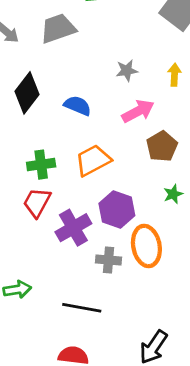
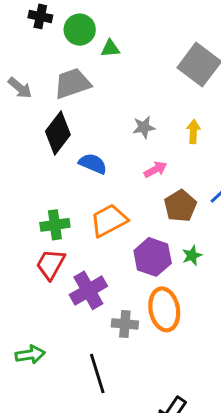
black diamond: (27, 93) -> (58, 133), moved
pink arrow: (138, 111) -> (155, 169), size x0.7
purple hexagon: (117, 209) -> (153, 257), moved
black line: (82, 308) -> (97, 374), turned 63

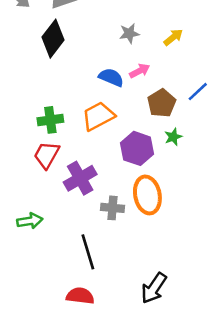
yellow arrow: (193, 132) -> (173, 37), turned 48
blue semicircle: (93, 164) -> (111, 77), moved
green star: (192, 255) -> (173, 137), moved
green arrow: (30, 355) -> (30, 221), moved

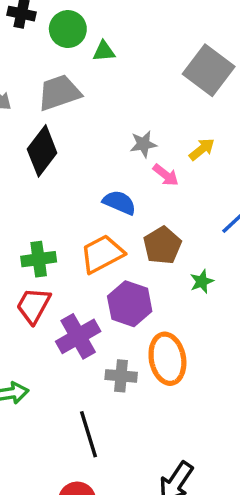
pink arrow: (140, 71) -> (166, 175), moved, turned 66
brown pentagon: (162, 103) -> (162, 245), moved
purple hexagon: (137, 148) -> (130, 304), moved

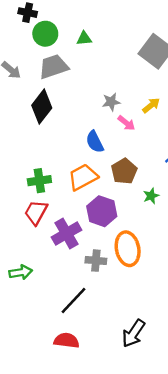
green circle: (68, 29) -> (45, 34), moved
blue semicircle: (119, 202) -> (95, 142), turned -140
black line: (88, 434) -> (74, 301), turned 60

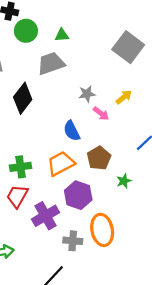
gray trapezoid: (54, 67) -> (51, 63), moved

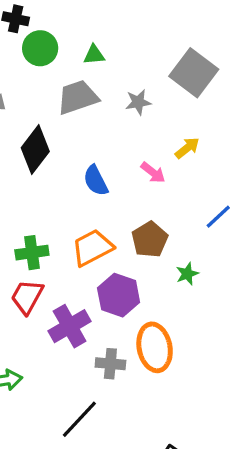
gray star: (87, 94) -> (138, 102), moved
blue semicircle: (72, 131) -> (96, 181), moved

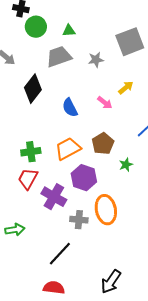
gray square: (194, 73) -> (130, 42), turned 32
purple cross: (70, 326) -> (54, 197), turned -30

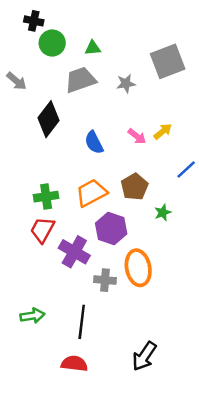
yellow arrow: (126, 88) -> (163, 131), moved
green arrow: (15, 230) -> (33, 316), moved
black line: (60, 254) -> (82, 322), turned -36

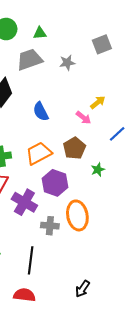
gray square: (168, 61) -> (102, 44), size x0.7
pink arrow: (137, 136) -> (84, 118), moved
black arrow: (144, 356) -> (83, 289), size x0.7

